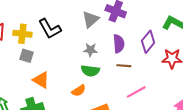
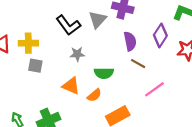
black L-shape: (50, 29) -> (68, 25), moved
gray star: (90, 50) -> (77, 54), moved
brown line: (124, 66) -> (138, 64), turned 32
orange triangle: (41, 80) -> (71, 86), moved

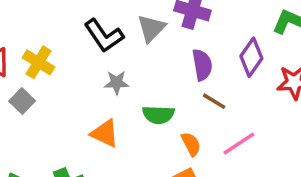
yellow cross: (28, 43) -> (38, 62), turned 30
gray square: (35, 66) -> (22, 101), moved, turned 32
orange semicircle: (94, 95) -> (191, 144), moved, turned -80

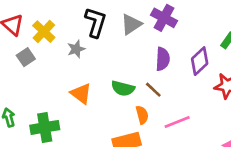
black L-shape: (104, 36) -> (96, 22), turned -140
gray star: (117, 83) -> (76, 49), moved, turned -30
brown line: (214, 101) -> (153, 90), moved

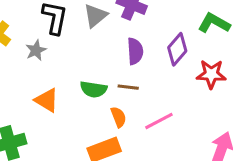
brown line: (153, 90) -> (128, 87), turned -30

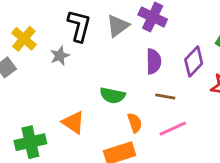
brown line: (128, 87) -> (165, 97), moved
orange triangle: (47, 100) -> (73, 122), moved

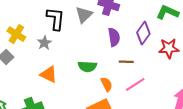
orange triangle: (73, 122) -> (49, 74), moved

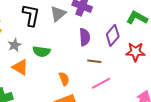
gray star: (44, 43) -> (15, 45), moved
green semicircle: (87, 66) -> (41, 51), moved
orange semicircle: (107, 84) -> (64, 79), moved

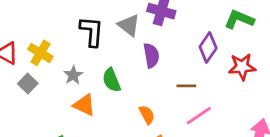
gray triangle: (58, 14) -> (129, 25), turned -36
purple semicircle: (85, 37) -> (151, 55), moved
green semicircle: (41, 51) -> (112, 80), turned 66

